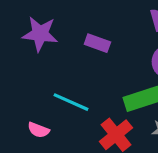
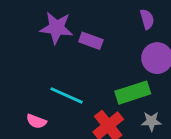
purple star: (40, 34) -> (56, 28), moved

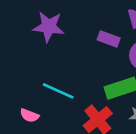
purple rectangle: (91, 41) -> (109, 39), moved

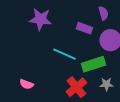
cyan line: (58, 91) -> (64, 54), moved

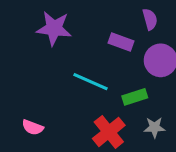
green rectangle: (93, 64) -> (135, 97), size x0.7

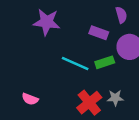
green rectangle: (135, 97) -> (105, 62), moved
gray star: (154, 127) -> (115, 98), moved

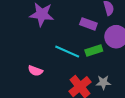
pink semicircle: (30, 99) -> (35, 71), moved

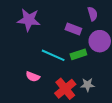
pink semicircle: (35, 71) -> (33, 77), moved

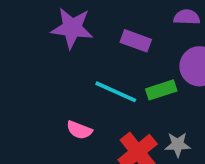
purple semicircle: (93, 14) -> (187, 17), turned -72
purple rectangle: (73, 29) -> (136, 41), moved

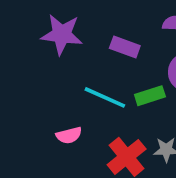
pink semicircle: (79, 130) -> (69, 135), turned -35

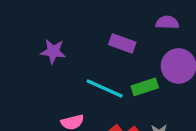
purple star: (62, 34) -> (53, 51), moved, size x0.7

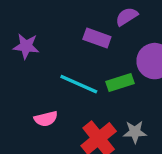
purple semicircle: (167, 23) -> (127, 17), moved, turned -35

